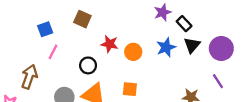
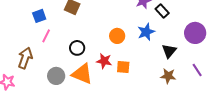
red star: (110, 44) -> (104, 61), moved
black triangle: (192, 45) -> (169, 51), moved
purple line: (218, 81) -> (197, 70), moved
orange square: (130, 89) -> (123, 67), moved

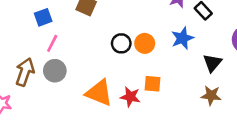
black circle: (77, 48) -> (121, 43), moved
red star: (104, 61) -> (130, 97), moved
gray circle: (56, 76) -> (55, 71), moved

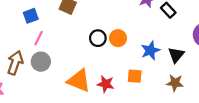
blue star: (182, 38) -> (150, 50), moved
orange square: (152, 84) -> (135, 76), moved

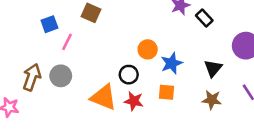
pink line: (39, 38) -> (67, 42), moved
black circle: (98, 38) -> (129, 75), moved
blue star: (150, 50) -> (172, 63), moved

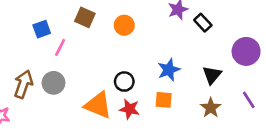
orange circle: (148, 49) -> (124, 25), moved
brown star: (212, 100) -> (211, 108), turned 30

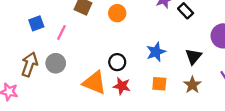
blue square: (42, 29) -> (36, 23), moved
orange square: (164, 100) -> (159, 84), moved

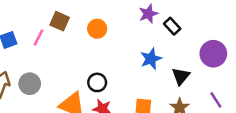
pink line: (61, 33) -> (38, 37), moved
blue star: (156, 52) -> (151, 59), moved

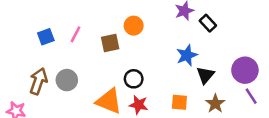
brown square: (60, 21) -> (110, 43), moved, turned -36
purple circle: (213, 54) -> (245, 70), moved
black triangle: (181, 76) -> (205, 75), moved

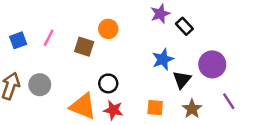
brown square: (110, 43) -> (84, 47), turned 30
purple circle: (245, 70) -> (212, 64), moved

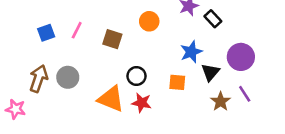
orange circle: (108, 29) -> (149, 21), moved
purple line: (229, 101) -> (245, 94), moved
orange square: (155, 108) -> (177, 82), moved

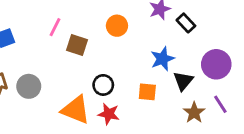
pink line: (77, 30) -> (55, 27), moved

